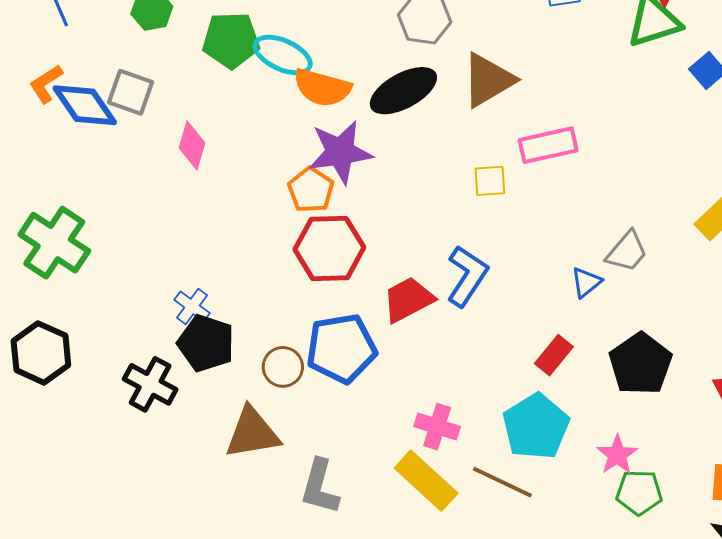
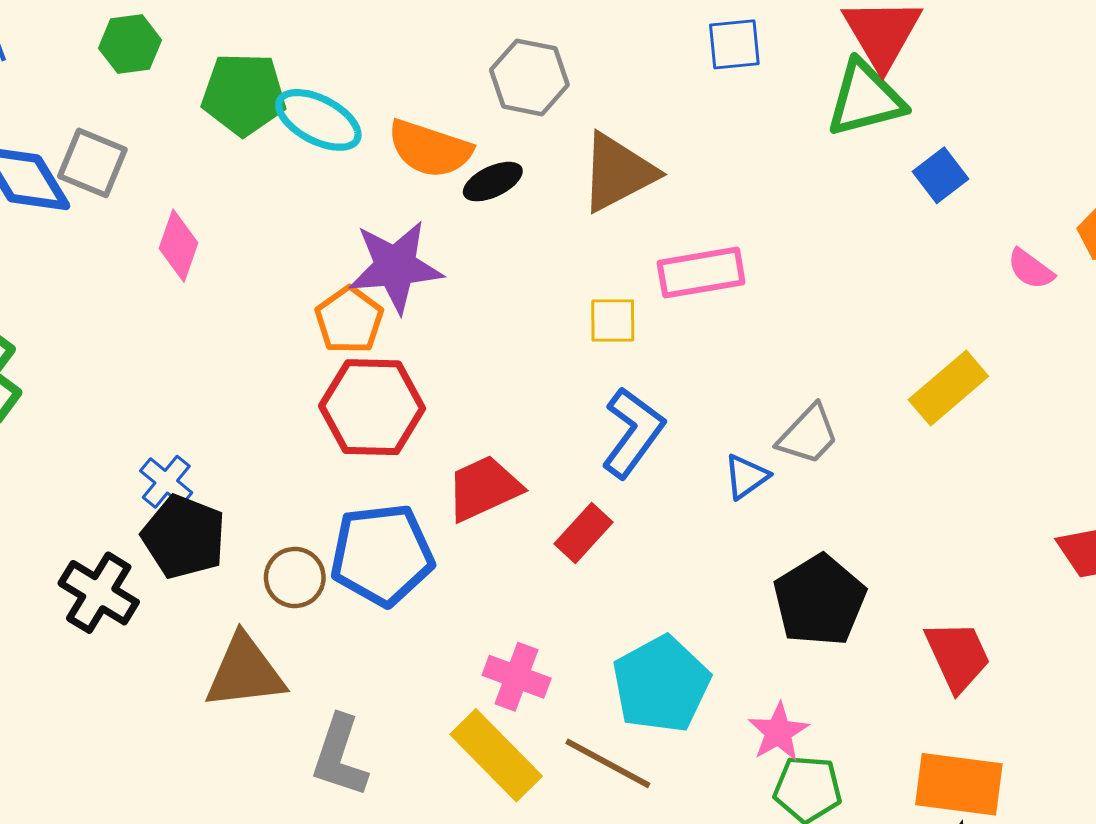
orange semicircle: (322, 88) -> (430, 149), moved
black ellipse: (403, 91) -> (493, 182), size x0.6
blue L-shape: (467, 276) -> (633, 433), moved
red rectangle: (554, 355) -> (583, 533), moved

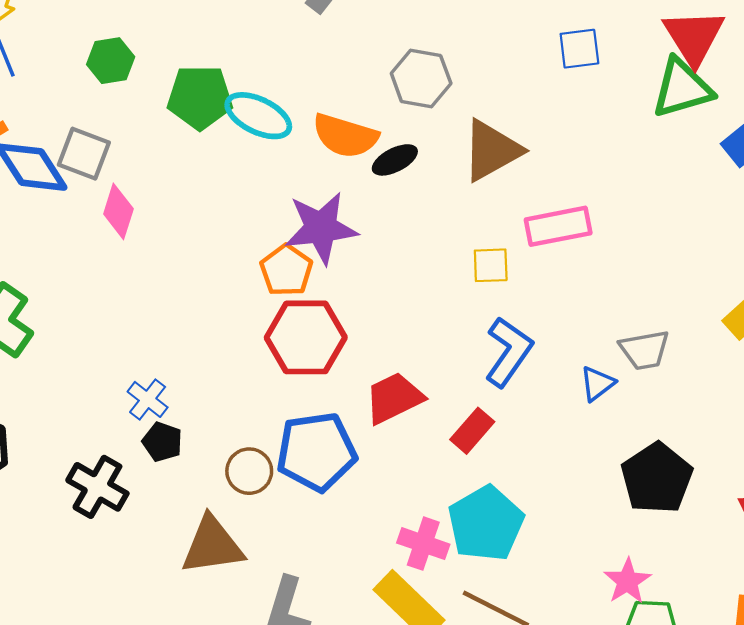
pink diamond: (178, 246) -> (118, 211), moved
gray trapezoid: (808, 435) -> (645, 350), turned 38
black pentagon: (184, 537) -> (162, 442), size x0.6
cyan pentagon: (661, 684) -> (486, 524), moved

